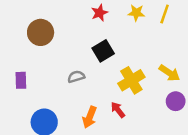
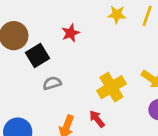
red star: (99, 13) -> (71, 33), moved
black square: (103, 51) -> (38, 55), moved

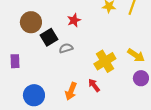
gray semicircle: (52, 83) -> (66, 48), moved

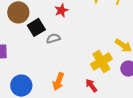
yellow cross: (105, 61) -> (101, 61), moved
red arrow: (94, 85) -> (91, 86), moved

